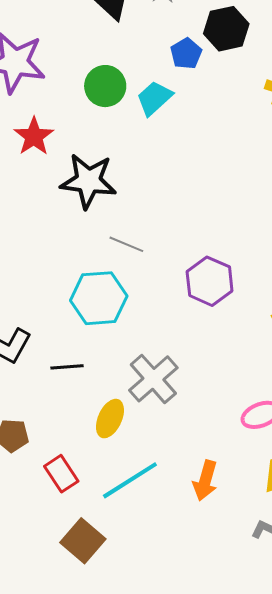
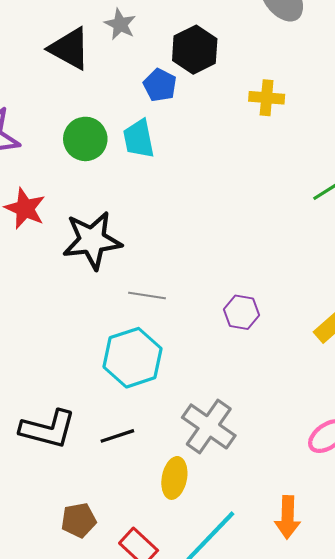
cyan trapezoid: (154, 98) -> (139, 139), turned -45
purple hexagon: (210, 281) -> (242, 312), size x0.7

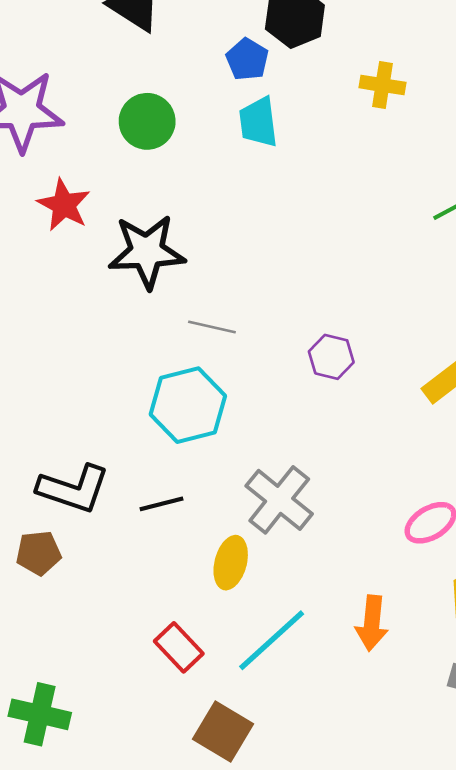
cyan trapezoid: (139, 139) -> (258, 122), moved
brown pentagon: (79, 520) -> (39, 553), moved

